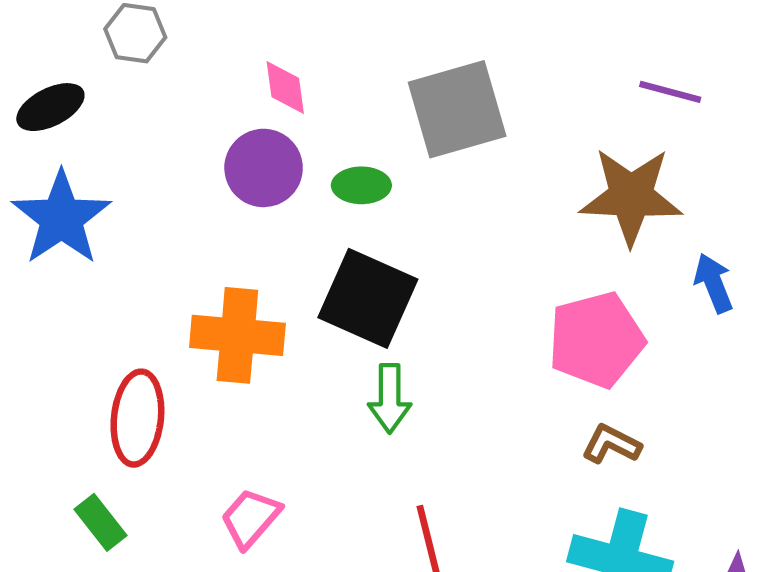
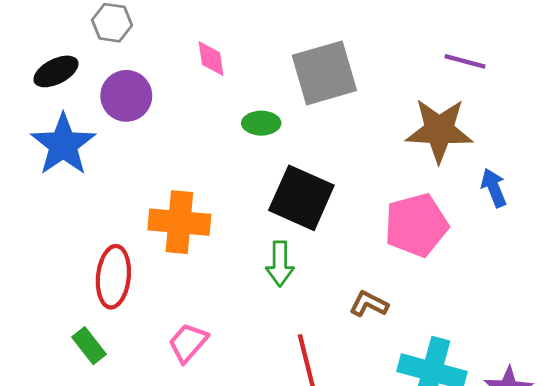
purple circle: (264, 168) -> (126, 96), moved
black square: (368, 298) -> (301, 198), moved
brown L-shape: (611, 444) -> (369, 304), moved

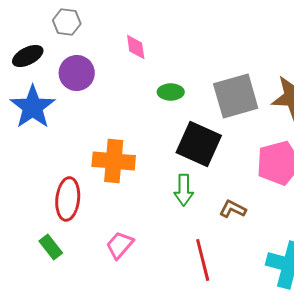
gray square: (324, 73) -> (236, 96), moved
brown L-shape: (369, 304) -> (233, 209), moved

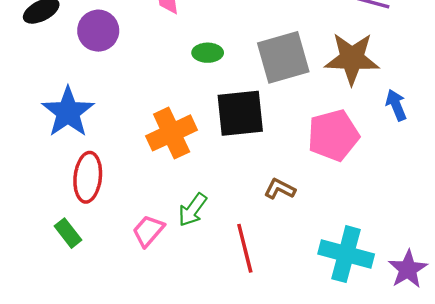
blue star: (33, 107) -> (68, 112), moved
black square: (199, 144) -> (240, 113), turned -30
orange cross: (114, 161) -> (172, 133), moved, turned -30
green arrow: (184, 190) -> (192, 210), moved, turned 36

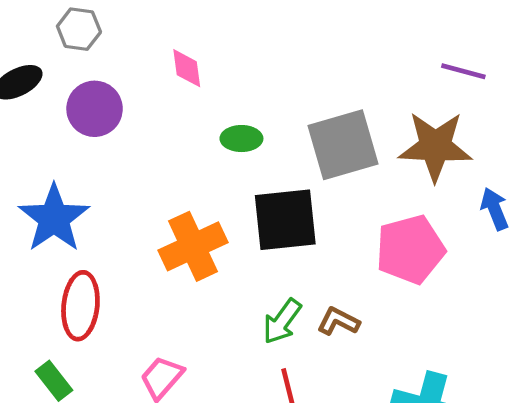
green arrow: (192, 210) -> (282, 321), moved

